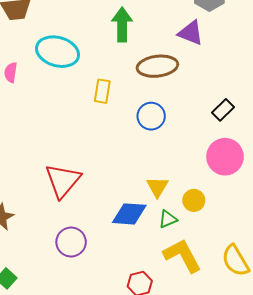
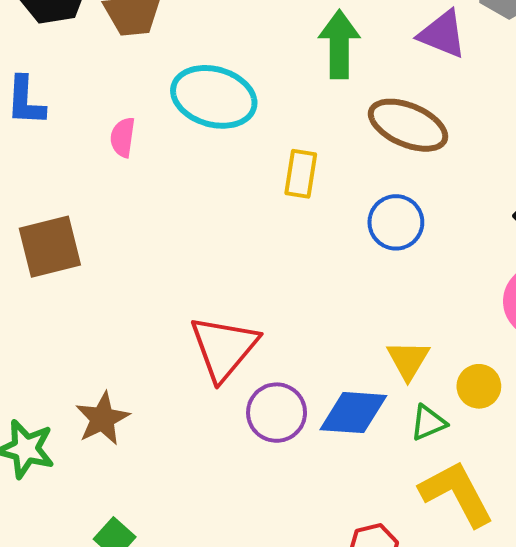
purple triangle: (191, 33) -> (442, 34), moved
brown ellipse: (157, 66) -> (408, 125), turned 30
purple circle: (71, 242) -> (277, 413), moved

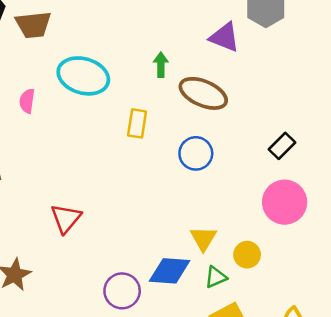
green arrow: (339, 44) -> (161, 65), moved, size x0.6
red triangle: (224, 348) -> (66, 218), moved, size x0.7
purple circle: (277, 413) -> (122, 291), moved

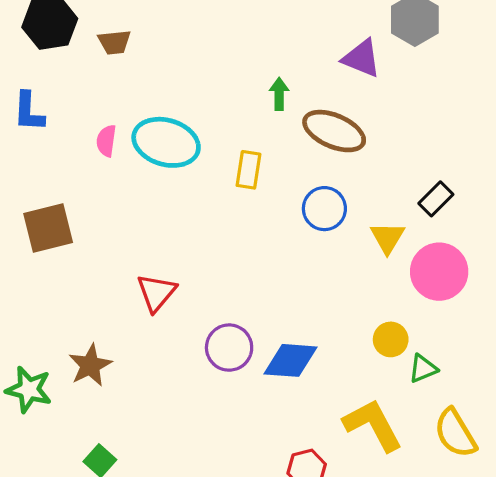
brown trapezoid: (33, 25) -> (114, 42), size x0.7
cyan ellipse: (83, 76) -> (166, 142), moved
yellow triangle: (203, 238) -> (387, 238), moved
green triangle: (216, 277) -> (423, 369), moved
purple circle: (122, 291) -> (229, 348), moved

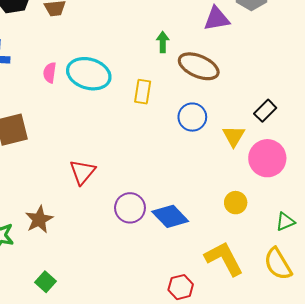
purple triangle: (362, 58) -> (217, 19), turned -32
blue diamond: (290, 360) -> (170, 216), turned 42
green triangle: (423, 369) -> (285, 222), moved

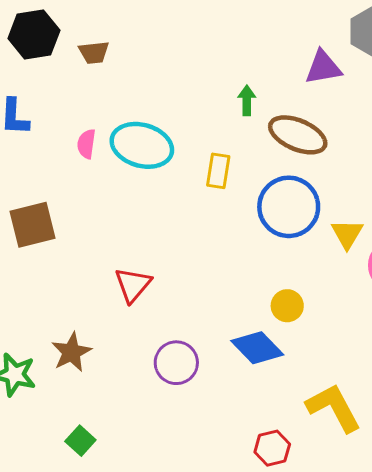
blue circle: (192, 117) -> (289, 207), size x1.5
yellow circle: (236, 203) -> (287, 306), moved
purple circle: (130, 208) -> (176, 363), moved

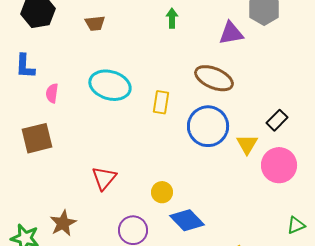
brown trapezoid: (94, 52) -> (95, 23), moved
green arrow: (247, 100) -> (172, 18), moved
pink semicircle: (86, 144) -> (52, 93), moved
yellow circle: (287, 306) -> (162, 192), moved

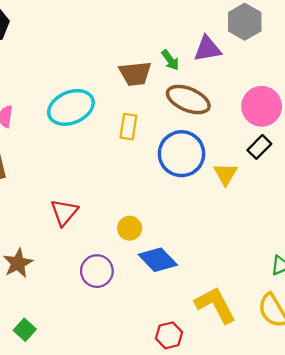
green arrow: (172, 18) -> (170, 60), moved, turned 144
brown trapezoid: (95, 23) -> (135, 74), moved, size x1.4
cyan ellipse: (110, 85) -> (71, 107), turned -39
pink circle: (279, 165) -> (262, 106), moved

